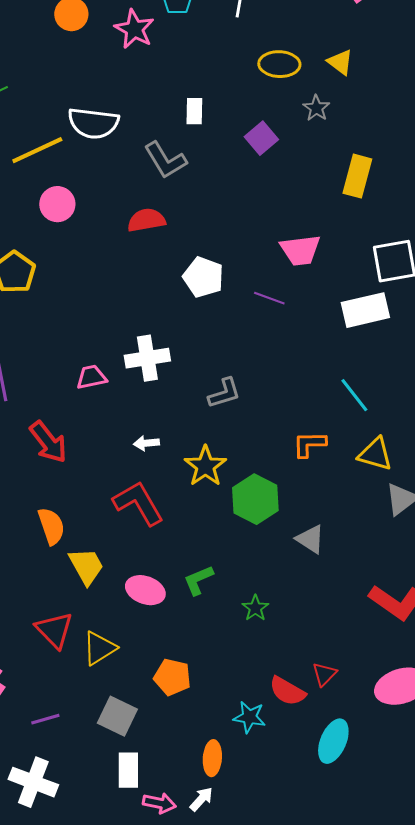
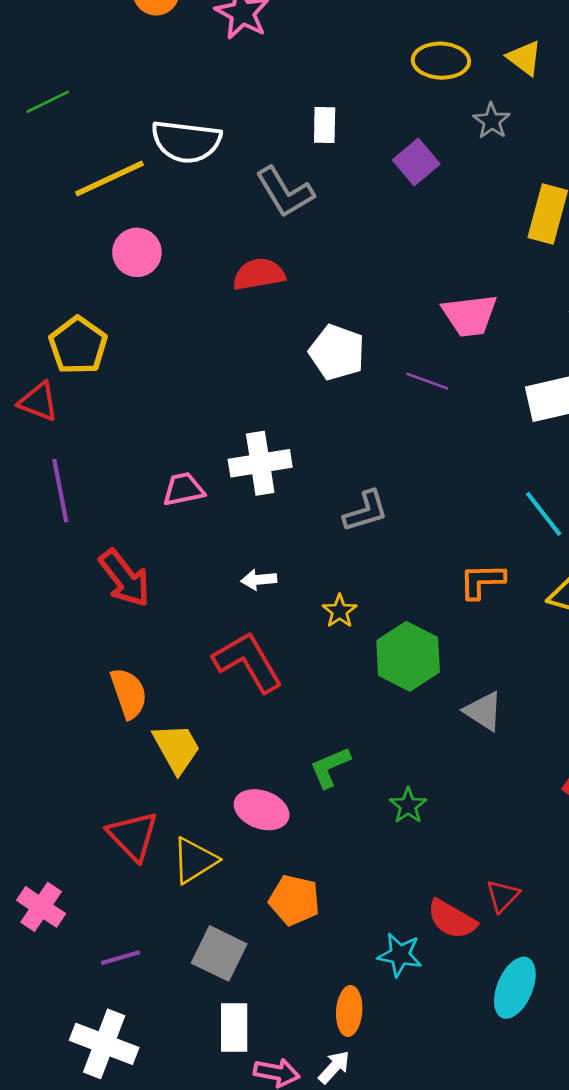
yellow star: (205, 466) -> (340, 611), size x0.6
pink ellipse: (145, 590) -> (262, 810), moved

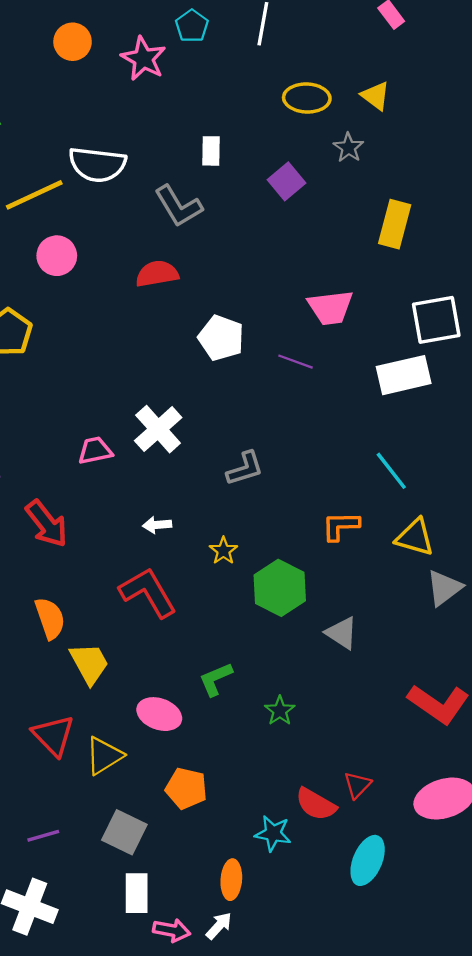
white cross: (260, 463) -> (158, 429), turned -33

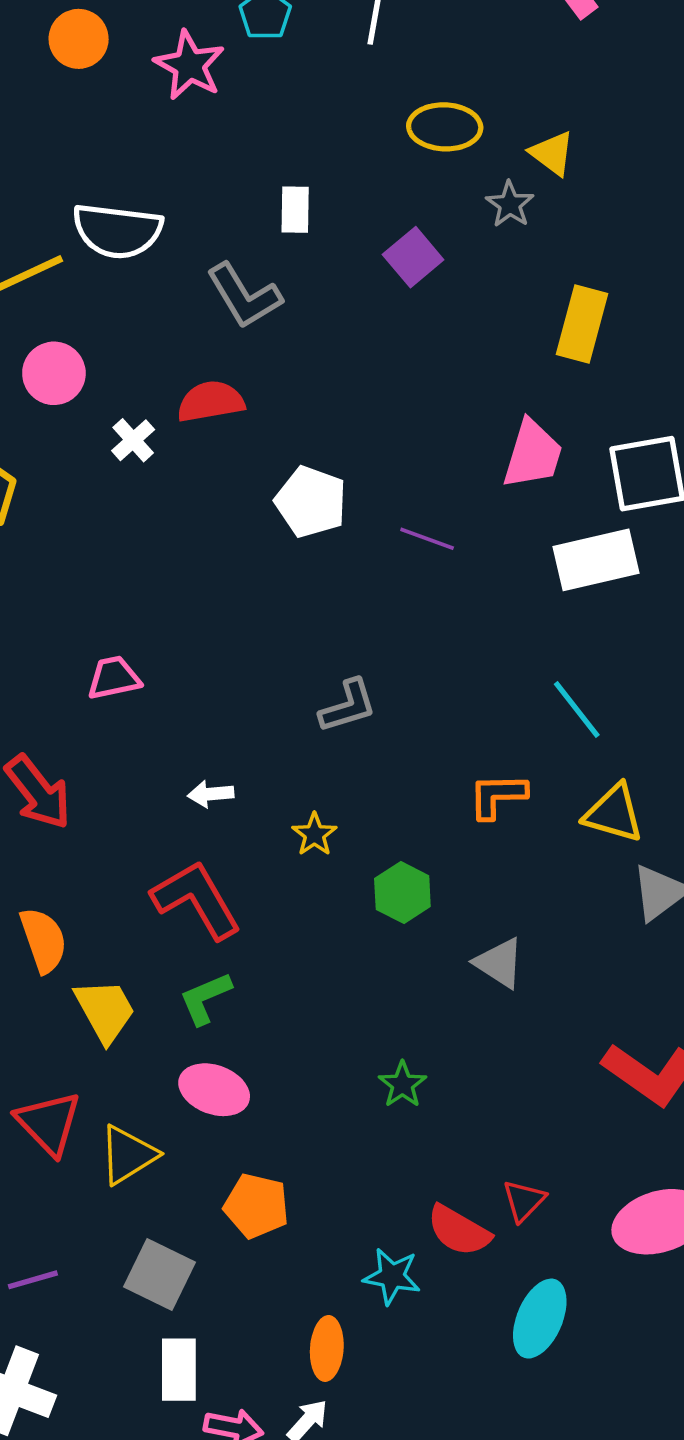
yellow triangle: (375, 96) -> (552, 153), moved
pink trapezoid: (330, 307) -> (533, 454), moved, turned -66
white cross: (158, 429) -> (133, 440), moved, size x0.6
green hexagon: (280, 588) -> (402, 893), size x0.7
green L-shape: (216, 679) -> (205, 998), moved

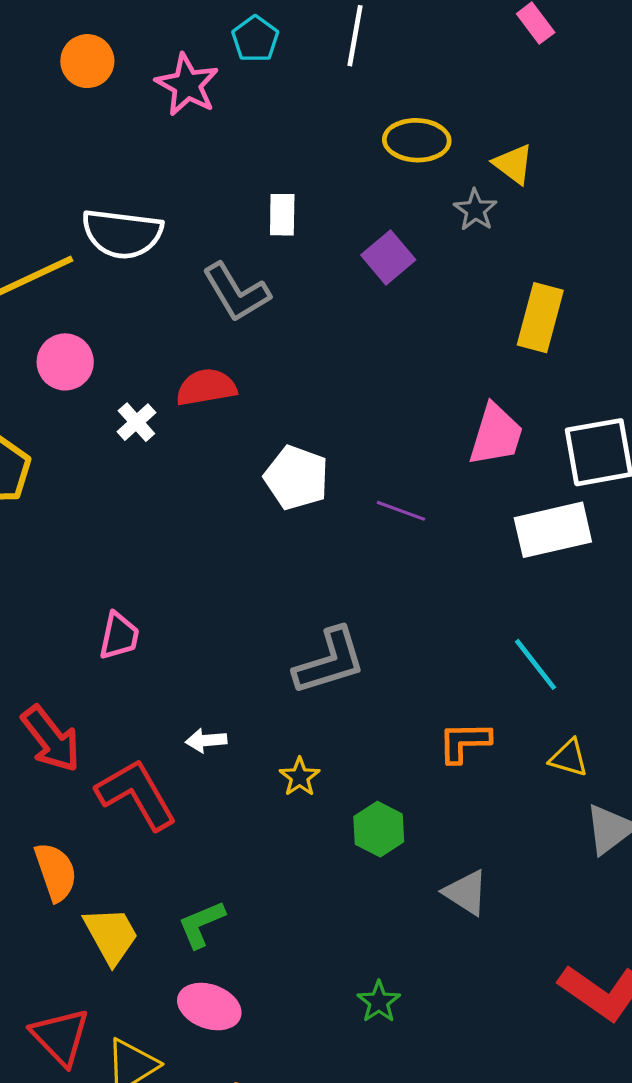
pink trapezoid: (114, 678) -> (119, 636), turned 114
gray L-shape: (348, 706) -> (330, 661), size x1.4
yellow triangle: (614, 813) -> (569, 758), size x0.7
red L-shape: (197, 900) -> (136, 794), moved

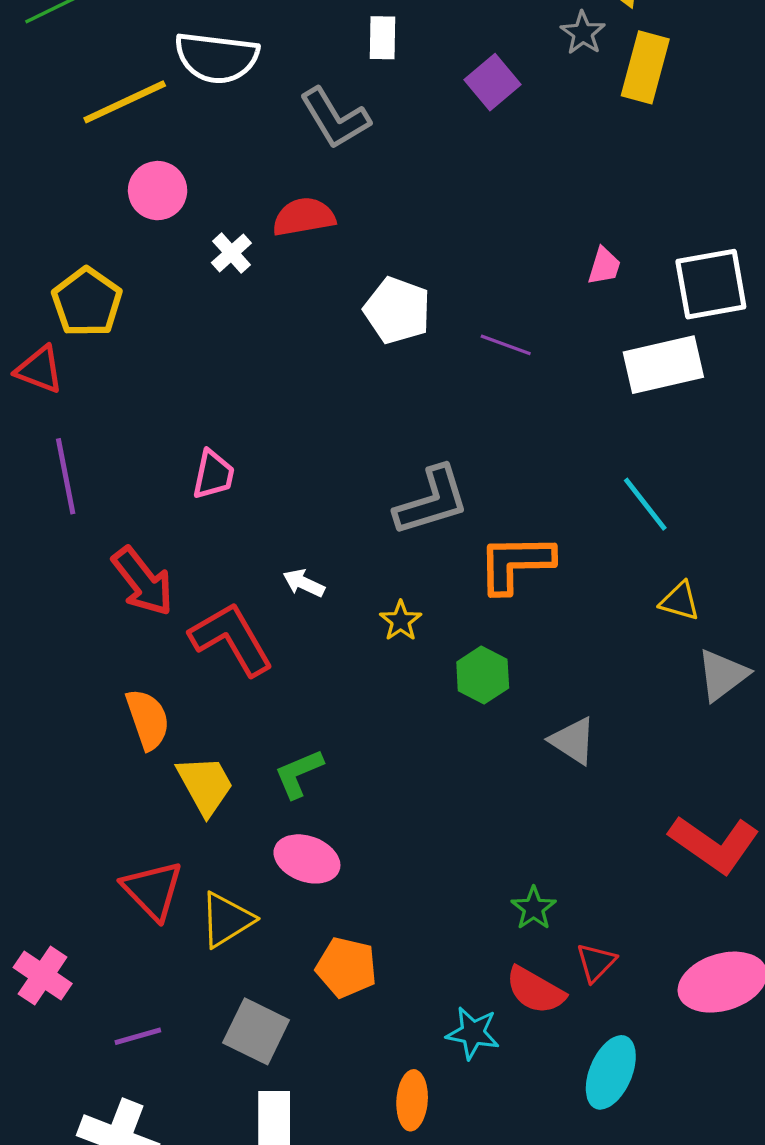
yellow rectangle: (540, 318) -> (645, 67), moved
pink trapezoid: (496, 435) -> (604, 266), size x0.6
white arrow: (206, 740) -> (304, 583), turned 30
orange L-shape: (464, 742) -> (516, 563), moved, size x1.4
green star: (379, 1002) -> (534, 908), moved

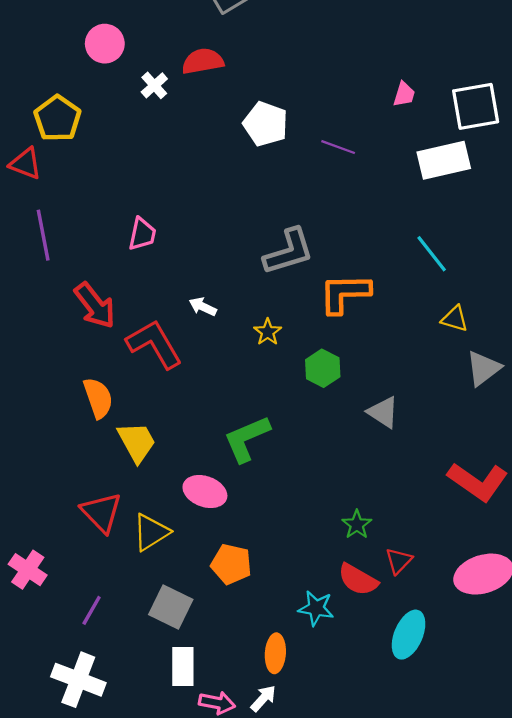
green L-shape: (299, 774) -> (247, 439), moved, size x1.4
purple line: (138, 1036) -> (92, 610), turned -44

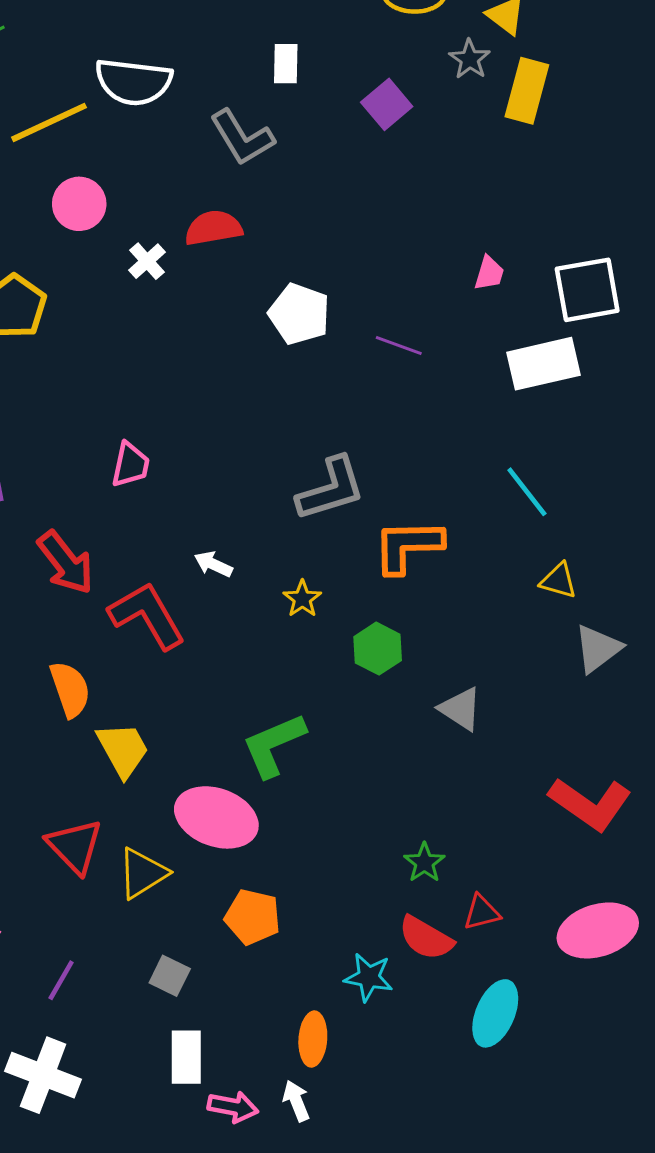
pink ellipse: (205, 492) -> (216, 817), size x1.4
red triangle: (399, 561) -> (482, 912), turned 32
gray square: (171, 607) -> (170, 976), size x0.7
white arrow: (263, 698) -> (296, 1101), turned -64

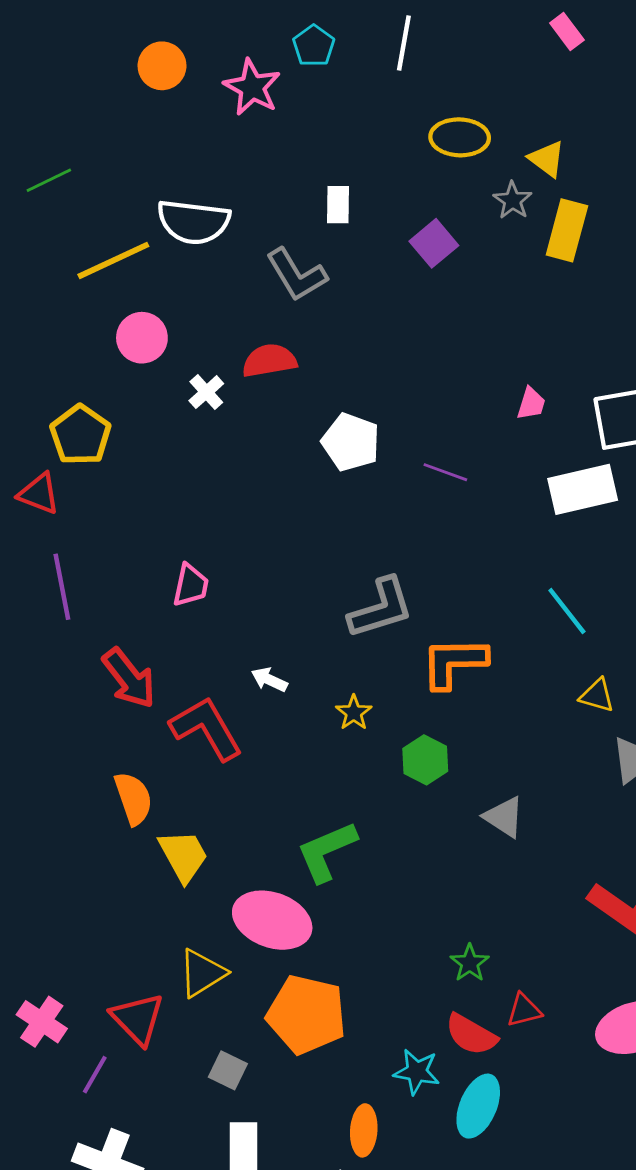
red triangle: (75, 846) -> (138, 1019), moved
orange pentagon: (253, 917) -> (307, 1015), size x1.5
purple line: (61, 980) -> (95, 1075), moved
cyan ellipse: (495, 1013) -> (478, 1106), moved

